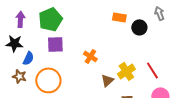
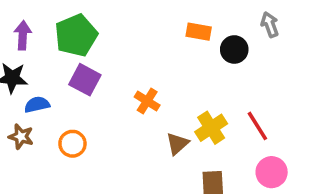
purple square: (55, 44) -> (85, 80), turned 30
blue semicircle: (28, 58) -> (37, 105), turned -128
orange circle: (48, 80) -> (72, 144), size x0.6

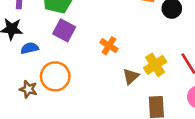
brown star: (21, 137) -> (28, 89), moved
orange circle: (72, 144) -> (55, 76), size x1.5

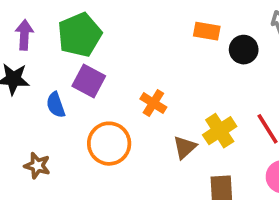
blue semicircle: (30, 48) -> (56, 105), moved, turned -96
orange circle: (55, 76) -> (109, 144), moved

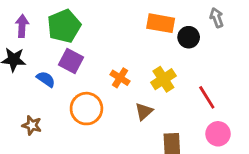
orange rectangle: (207, 31) -> (161, 23), size x1.4
blue semicircle: (56, 105) -> (46, 79), turned 144
yellow cross: (220, 131) -> (163, 79), moved

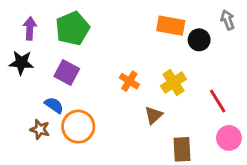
purple square: (71, 61) -> (67, 73), moved
blue semicircle: (46, 79) -> (54, 105), moved
orange circle: (86, 109) -> (78, 127), moved

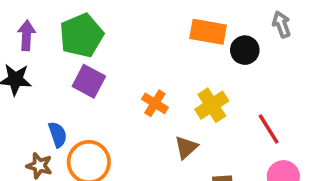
purple square: (67, 73) -> (89, 81), moved
blue semicircle: (54, 105) -> (58, 135), turned 36

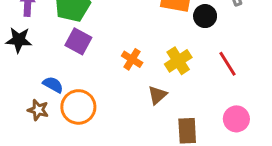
red line: (269, 129) -> (227, 64), moved
blue semicircle: (58, 135) -> (53, 85), turned -42

